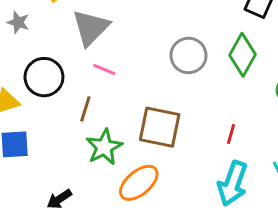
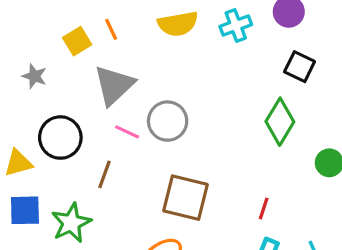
gray circle: (188, 55) -> (168, 121), moved
green star: (104, 147) -> (71, 223), moved

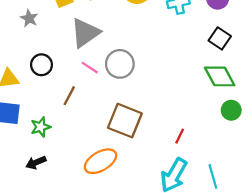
green diamond: (280, 122) -> (220, 76), moved, turned -68
black circle: (60, 138) -> (41, 65), size x0.7
green star: (71, 223) -> (41, 127), size x0.7

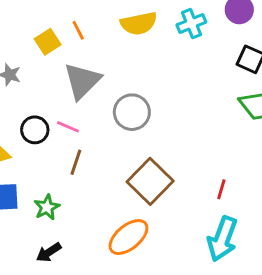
pink line: (90, 68) -> (68, 127), moved
brown square: (125, 121) -> (150, 181), turned 32

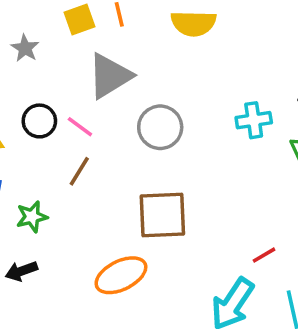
cyan cross: (191, 24) -> (254, 120), moved
brown square: (150, 181) -> (162, 215), turned 30
red line: (221, 189) -> (264, 255), moved, turned 30

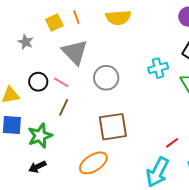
gray triangle: (110, 76) -> (75, 52), turned -36
green star: (32, 217) -> (40, 136), size x1.4

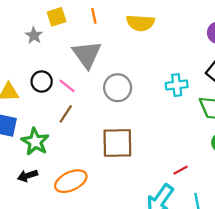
yellow square: (54, 22) -> (57, 17), moved
green star: (40, 136) -> (35, 142), turned -30
orange ellipse: (93, 163) -> (71, 181), moved

